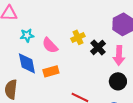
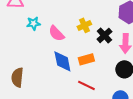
blue diamond: (27, 63) -> (62, 61), moved
orange rectangle: (51, 71) -> (86, 59), moved

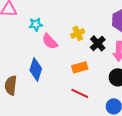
cyan star: (33, 23) -> (36, 24), moved
blue diamond: (62, 61) -> (36, 69), moved, turned 30

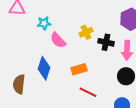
black cross: (98, 43) -> (106, 42), turned -35
orange rectangle: (80, 67) -> (79, 69), moved

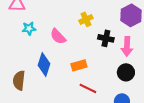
cyan star: (44, 23) -> (29, 28), moved
yellow cross: (86, 32) -> (86, 19), moved

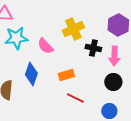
yellow cross: (86, 19) -> (73, 29), size x1.5
cyan star: (29, 28) -> (16, 38), size x1.6

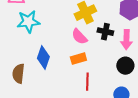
pink semicircle: (45, 46) -> (79, 37), moved
red line: (75, 98) -> (87, 82), turned 66

